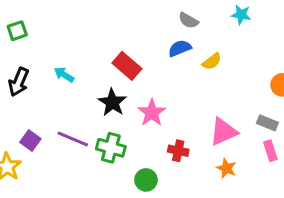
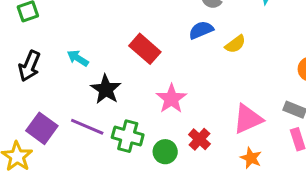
black star: (112, 102) -> (106, 89), moved
purple square: (30, 140) -> (42, 128), size x1.4
red cross: (178, 151) -> (199, 139), turned 30
green circle: (146, 180) -> (165, 152), moved

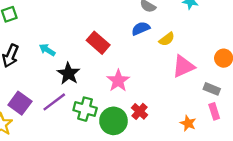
pink triangle: (248, 119) -> (183, 66), moved
purple line: (87, 127) -> (54, 102), turned -60
green circle: (165, 152) -> (113, 121), size x1.5
orange star: (251, 158) -> (188, 123), moved

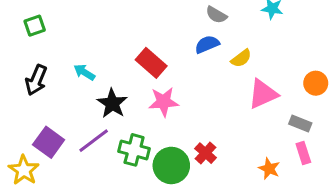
pink star: (118, 81) -> (164, 102), moved, turned 30

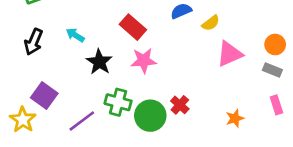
gray rectangle: (300, 124) -> (272, 70), moved
purple line: (94, 141) -> (82, 121), moved
pink rectangle: (303, 153) -> (276, 105), moved
orange star: (269, 169) -> (235, 118), turned 30

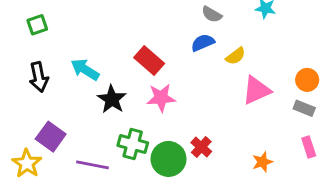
cyan arrow: (75, 35) -> (85, 69), size x1.4
black arrow: (34, 42) -> (39, 77), turned -35
purple line: (82, 121) -> (92, 165), turned 48

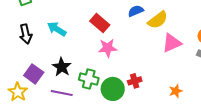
yellow semicircle: (236, 56) -> (158, 20), size x1.5
black star: (112, 99) -> (62, 67), moved
red cross: (201, 147) -> (135, 81), turned 32

